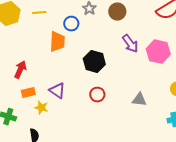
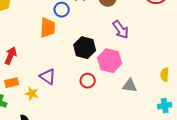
pink hexagon: (158, 52) -> (110, 61), moved
orange rectangle: (28, 93) -> (12, 83), moved

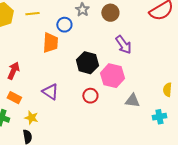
orange rectangle: (12, 83) -> (14, 98), turned 40
yellow star: (32, 94) -> (31, 118), moved
cyan cross: (165, 106) -> (159, 117), moved

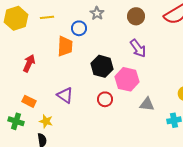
brown circle: (110, 13) -> (136, 16), moved
red arrow: (13, 71) -> (29, 63), moved

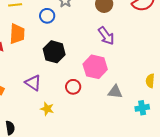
orange trapezoid: (65, 46) -> (17, 34), moved
black hexagon: (102, 66) -> (54, 52), moved
yellow star: (46, 121) -> (47, 109), moved

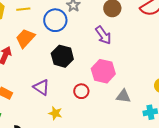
blue circle: (47, 16) -> (55, 20), size x1.5
orange trapezoid: (17, 34) -> (25, 38), turned -140
purple arrow: (106, 36) -> (103, 35), moved

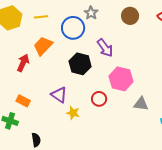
purple arrow: (103, 35) -> (105, 48), moved
yellow star: (55, 113) -> (73, 113), moved

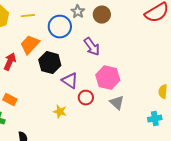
brown circle: (130, 16) -> (102, 15), moved
black hexagon: (80, 64) -> (50, 63), moved
purple triangle: (59, 95) -> (70, 81), moved
gray triangle: (141, 104) -> (117, 103), moved, turned 35

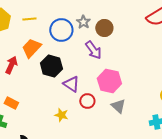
gray star: (78, 12) -> (83, 22), moved
brown circle: (102, 15) -> (104, 28), moved

